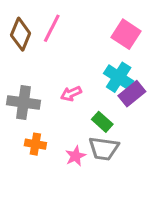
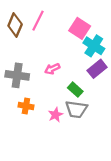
pink square: (126, 34) -> (80, 28), moved
cyan cross: (119, 77) -> (94, 46), moved

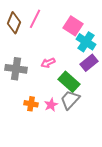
green rectangle: (75, 90) -> (69, 82), size x1.5
orange cross: (26, 106) -> (31, 104), moved
gray trapezoid: (76, 109) -> (70, 100), turned 125

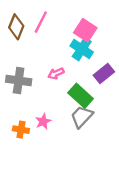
cyan cross: (86, 42) -> (82, 49), moved
orange cross: (31, 104) -> (21, 130), moved
pink star: (51, 105) -> (43, 121), moved

